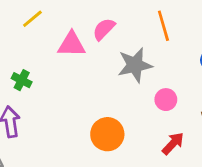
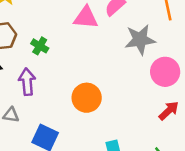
pink circle: (166, 100) -> (165, 72), size x1.5
orange circle: (107, 134) -> (87, 98), moved

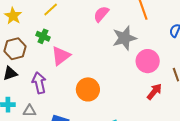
pink triangle: (86, 18) -> (61, 56), moved, turned -35
green cross: (40, 46) -> (43, 36), moved

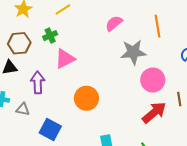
green cross: (43, 36) -> (50, 36), turned 32
red arrow: (154, 92) -> (154, 112), size x1.4

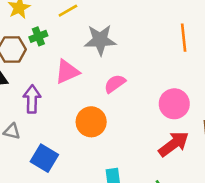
pink semicircle: (114, 23) -> (115, 84), moved
green cross: (50, 36) -> (38, 36), moved
gray star: (133, 52) -> (100, 40), moved

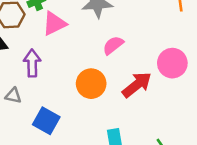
pink triangle: (67, 72) -> (54, 24), moved
red arrow: (174, 144) -> (137, 85), moved

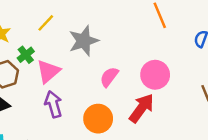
purple arrow: (32, 63) -> (53, 104), moved
pink circle: (172, 63) -> (155, 75), moved

